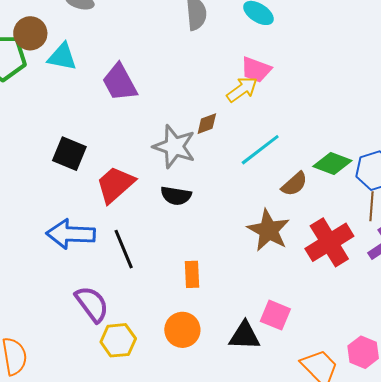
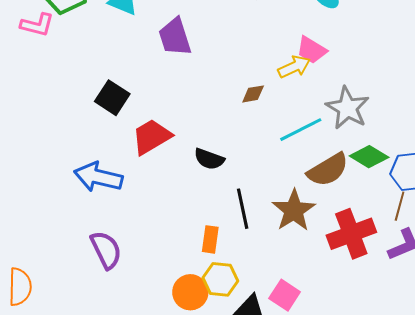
gray star: (174, 147) -> (348, 108), moved
brown semicircle: (294, 184) -> (328, 170), size x1.5
black line: (124, 249) -> (243, 209), moved
yellow hexagon: (118, 340) -> (220, 279), moved

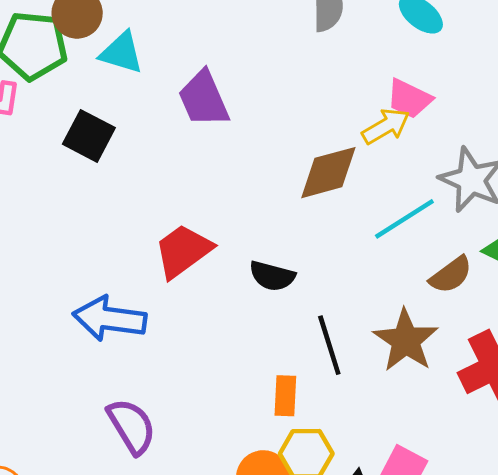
brown diamond: (253, 94) -> (328, 173), size x1.8
black square: (112, 98) -> (89, 136), moved
brown semicircle: (328, 170) -> (451, 275), size x0.7

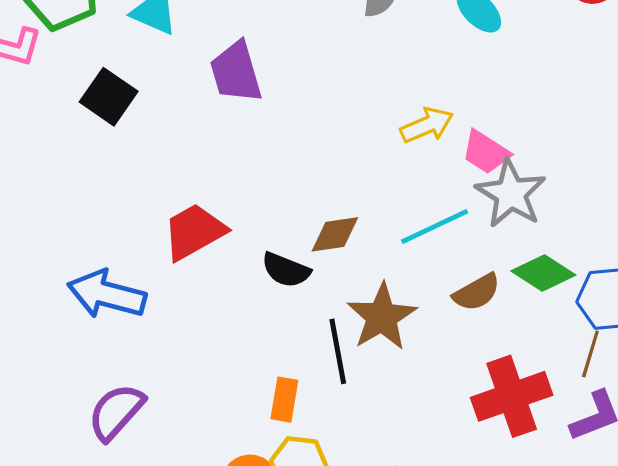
pink trapezoid: (409, 99) -> (486, 152), moved
brown diamond: (328, 173) -> (335, 234), moved, size x0.7
brown star: (406, 340) -> (382, 317), moved
purple semicircle: (131, 426) -> (116, 412), turned -114

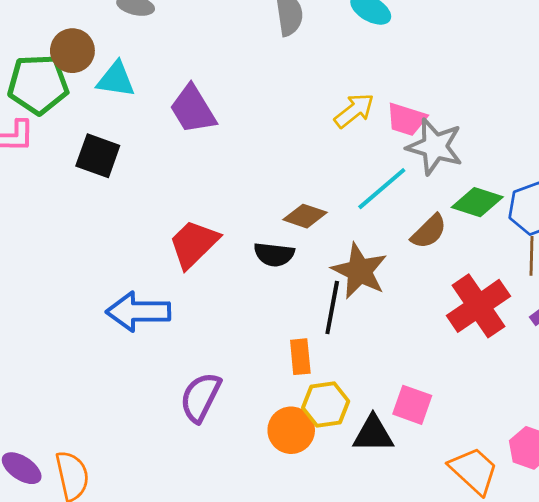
brown diamond: (335, 234) -> (305, 216), turned 42
black line: (338, 351) -> (332, 307), turned 36
purple semicircle: (116, 412) -> (200, 397), moved

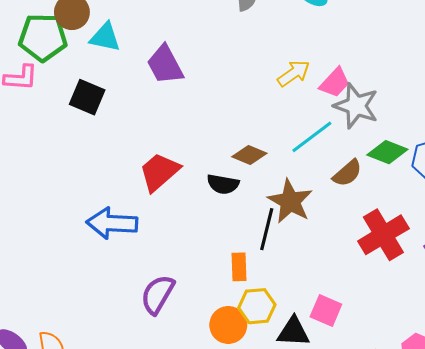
pink trapezoid: (406, 119) -> (335, 83), turned -68

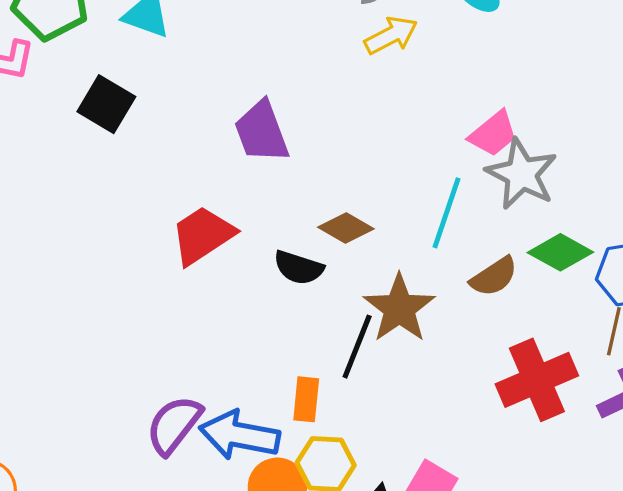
purple trapezoid: (165, 65) -> (262, 132), moved
yellow arrow: (294, 73) -> (391, 35), moved
cyan line: (312, 137) -> (446, 213), turned -42
blue arrow: (112, 223) -> (239, 435), moved

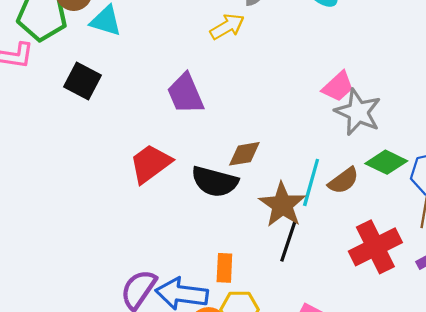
yellow arrow: (391, 35) -> (227, 27), moved
cyan line: (446, 213) -> (311, 182), moved
brown diamond: (346, 228) -> (244, 154), turned -36
black semicircle: (299, 268) -> (215, 182), size x1.4
black line: (357, 347) -> (289, 240), moved

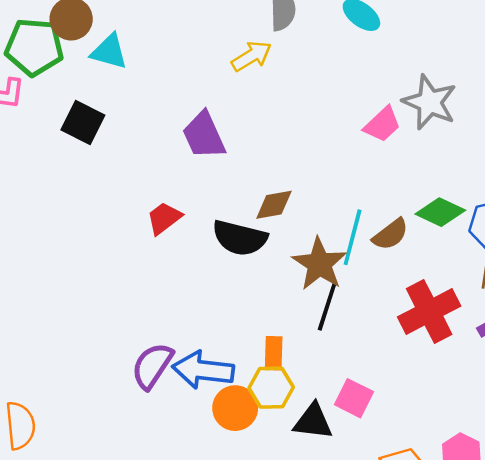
gray star: (358, 112) -> (430, 102), moved
red trapezoid: (150, 164) -> (164, 218), size x0.7
orange rectangle: (224, 268) -> (274, 353), moved

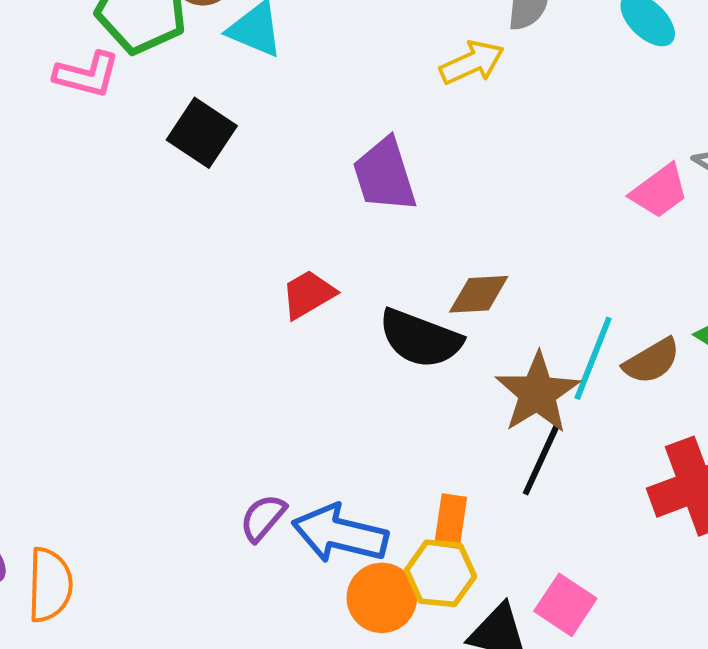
purple semicircle: (152, 366) -> (263, 518), size x0.7

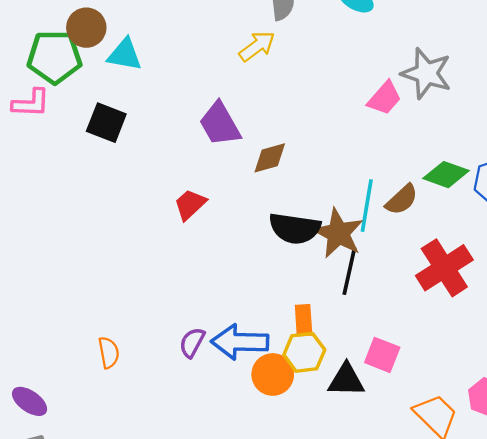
brown diamond: (479, 294) -> (270, 158), moved
black semicircle: (420, 338) -> (295, 228), moved
orange semicircle: (50, 585) -> (109, 353), moved, size x0.7

